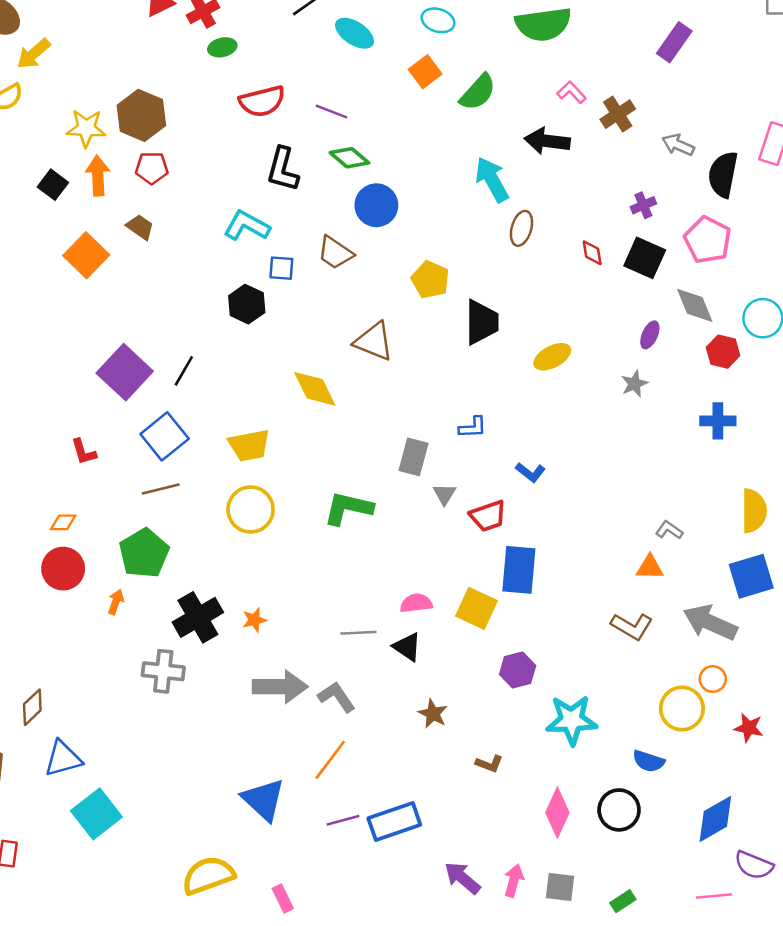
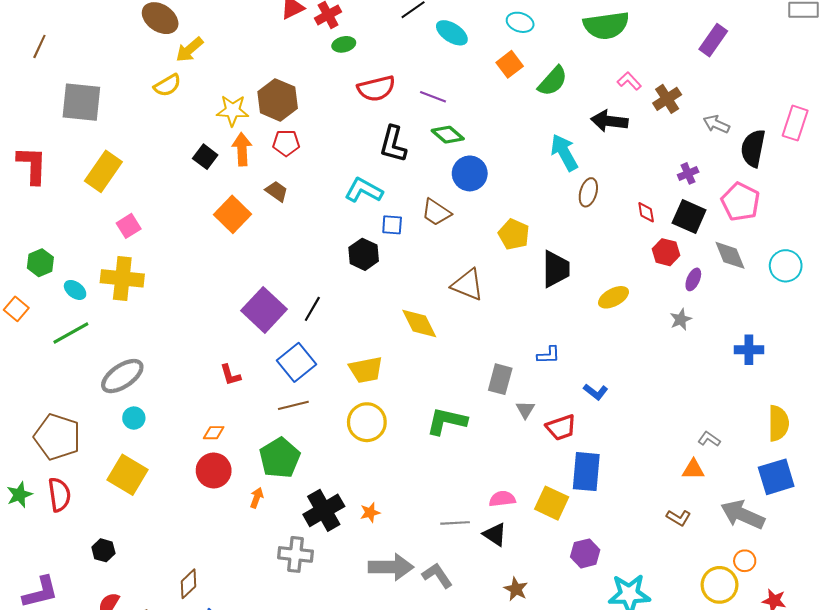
red hexagon: (723, 352) -> (666, 252), moved
brown L-shape: (632, 626) -> (679, 518), size x0.7

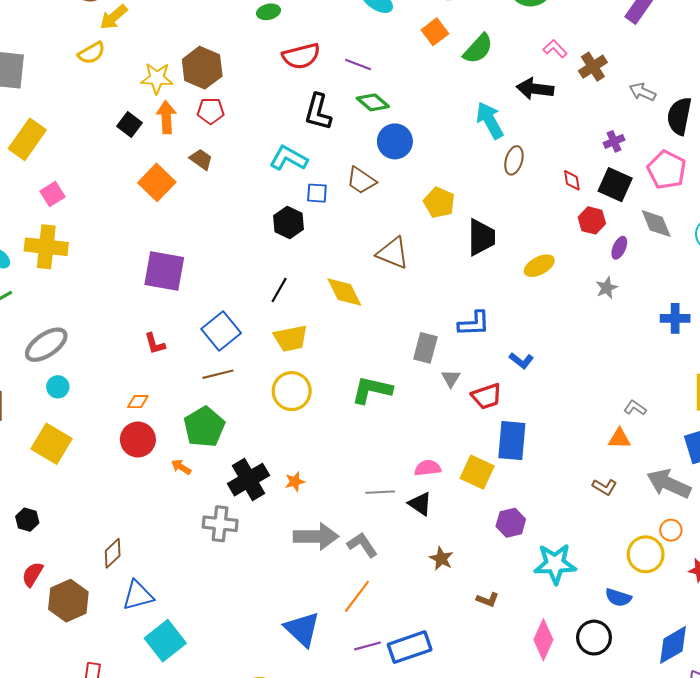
black line: (312, 309) -> (279, 290), moved
purple square: (264, 310) -> (164, 271), moved, turned -33
blue L-shape: (548, 355) -> (474, 324), size x1.4
orange arrow: (257, 498) -> (181, 467), turned -78

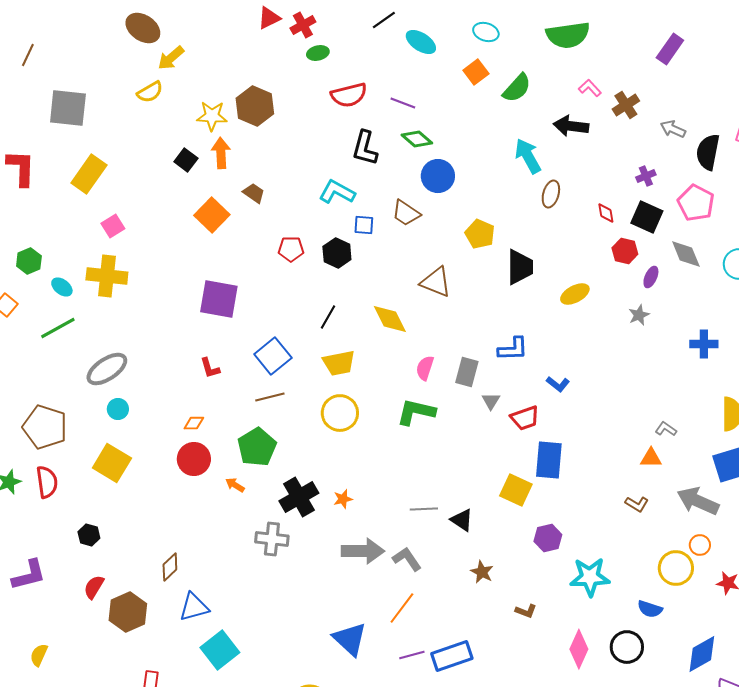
red pentagon: (211, 111) -> (291, 249), moved
pink semicircle: (428, 468) -> (425, 368), moved, turned -65

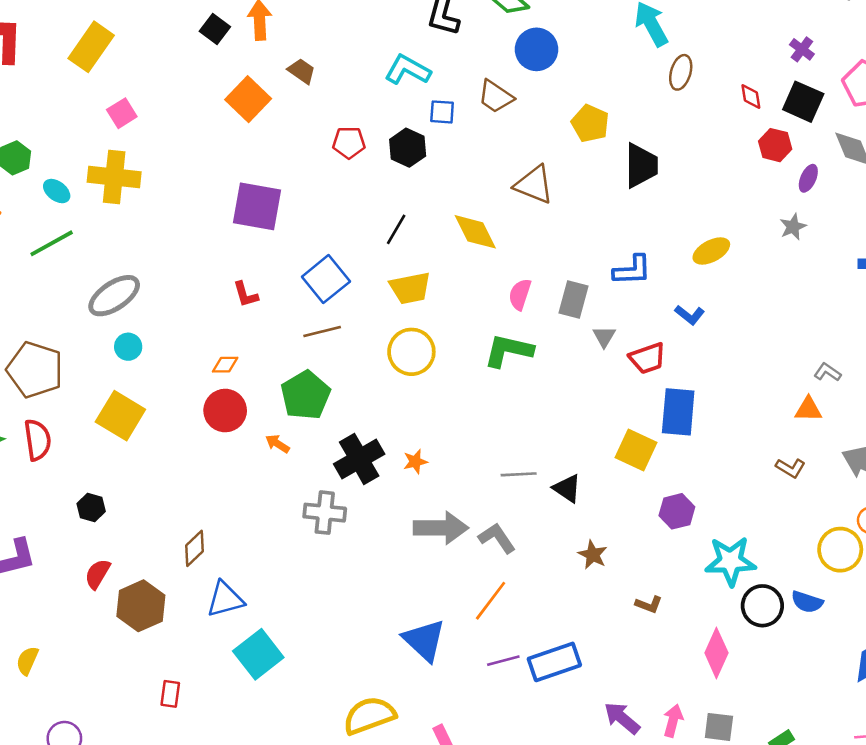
purple cross: (646, 176) -> (802, 49), turned -30
yellow ellipse: (575, 294) -> (711, 251), moved
black circle: (627, 647) -> (762, 606), moved

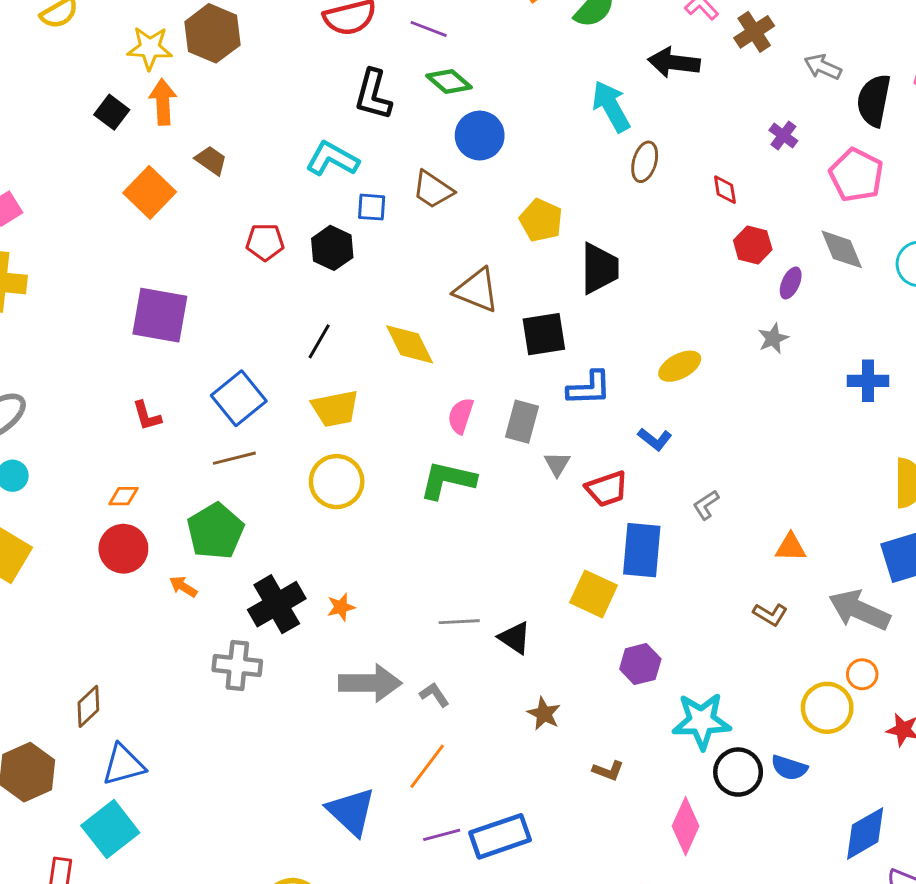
black square: (803, 102) -> (544, 334), moved, turned -33
gray L-shape: (827, 372) -> (706, 505), moved, turned -68
gray L-shape: (497, 538) -> (434, 695), size x0.7
cyan square: (258, 654) -> (110, 829), moved

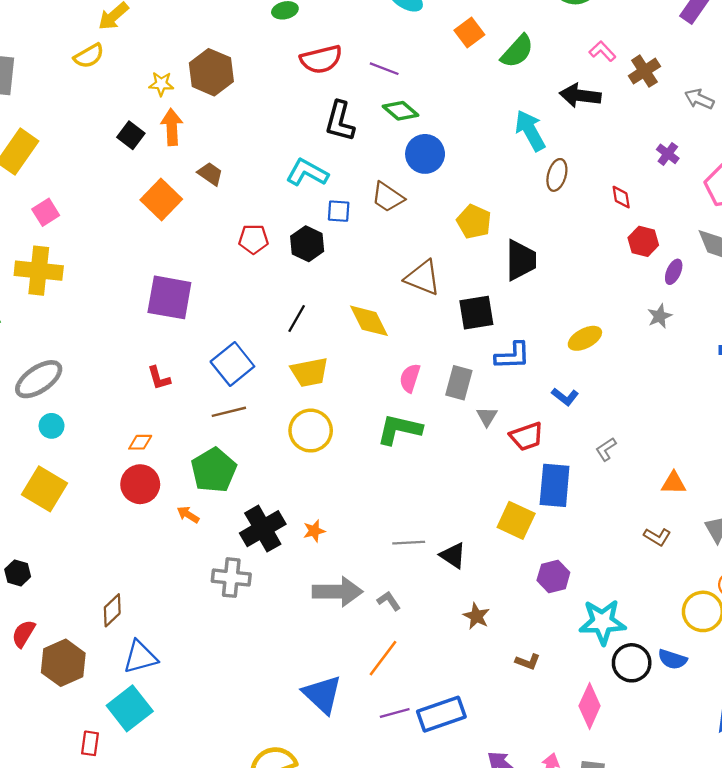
yellow star: (150, 48) -> (161, 84), size x0.7

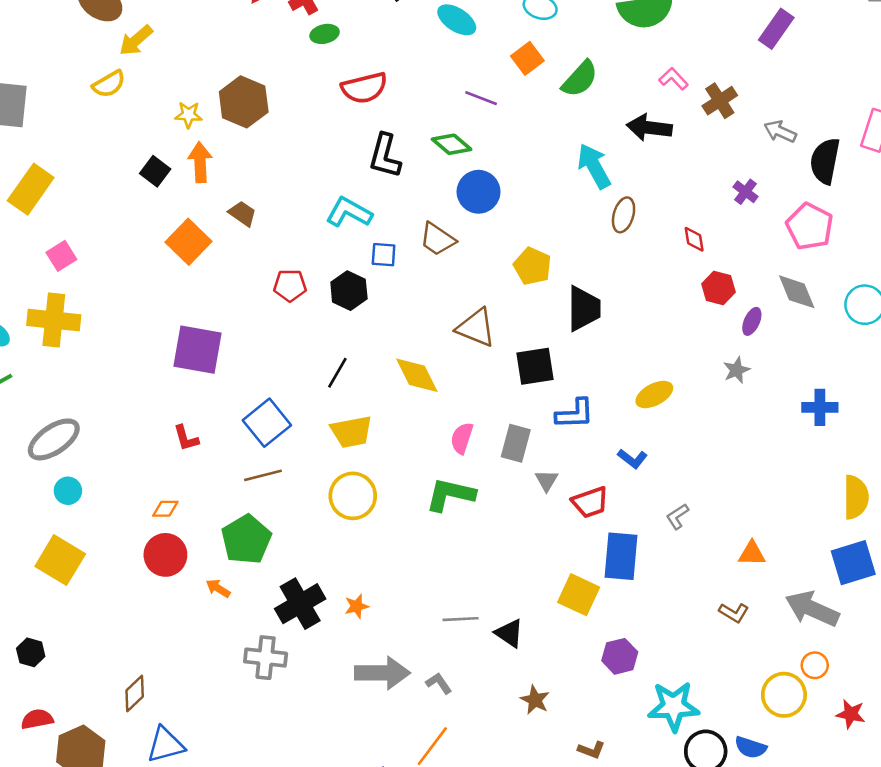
purple line: (384, 69) -> (481, 98), moved
red semicircle: (24, 634) -> (37, 719), turned 48

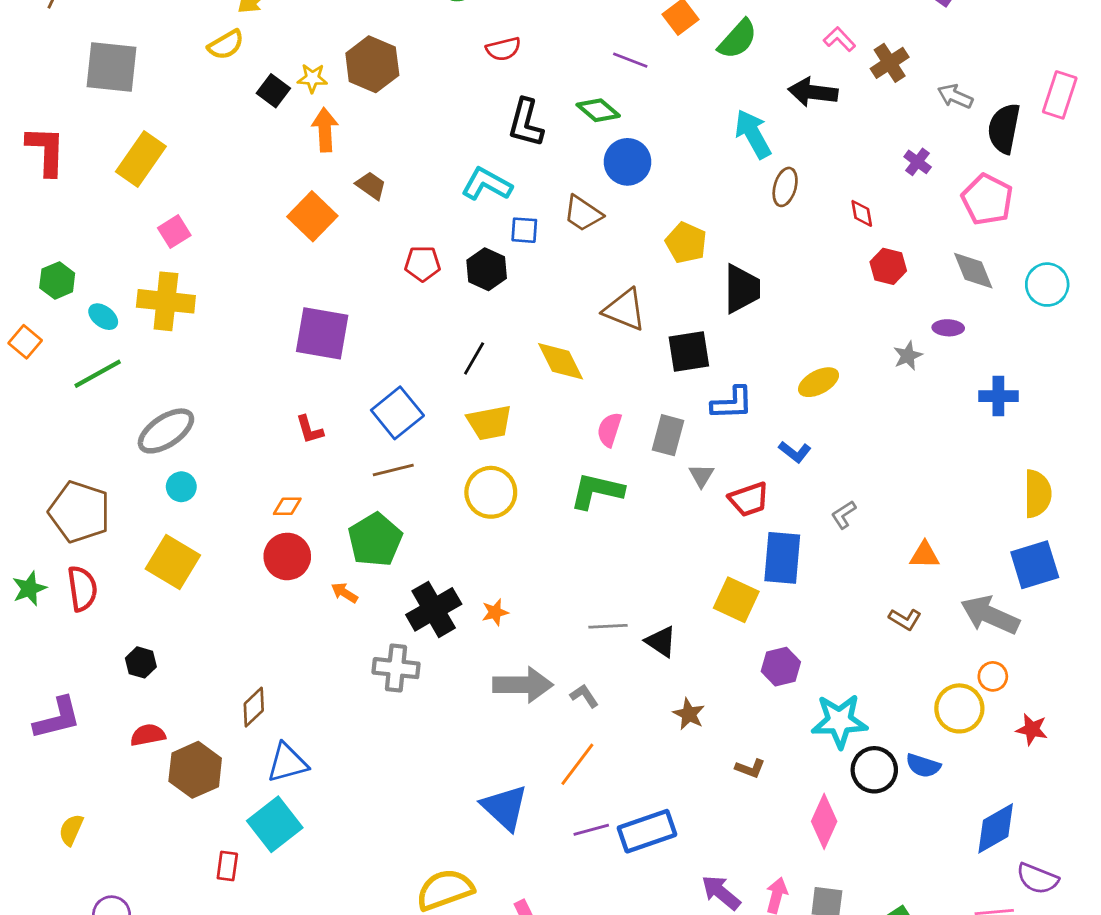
red semicircle: (364, 88) -> (503, 49), size x0.7
black square: (155, 171) -> (273, 91), moved
purple ellipse: (752, 321) -> (948, 328), moved, turned 68

